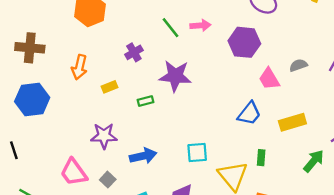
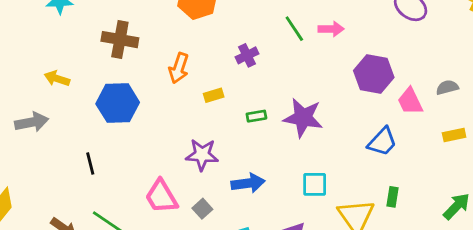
purple hexagon: (244, 42) -> (374, 74), moved
purple star: (175, 76) -> (303, 118), moved
yellow rectangle: (292, 122) -> (454, 135), moved, size x0.7

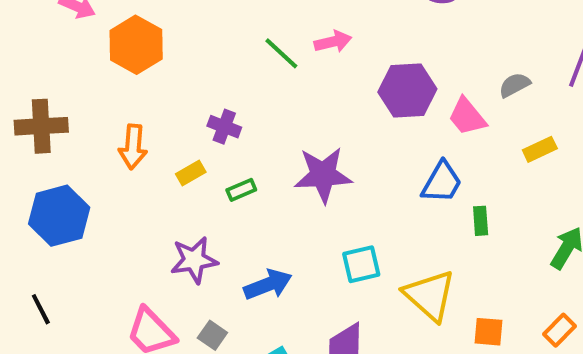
purple cross: (247, 55) -> (224, 127), moved, turned -30
green rectangle: (256, 116) -> (241, 190), moved
green rectangle: (392, 197) -> (481, 221), moved

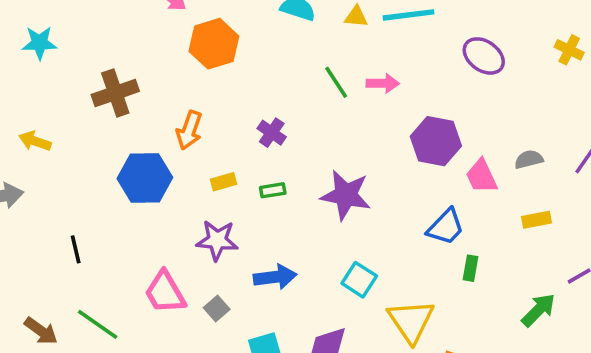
brown cross: (41, 126) -> (115, 93), turned -30
yellow rectangle: (191, 173) -> (223, 182), moved
blue hexagon: (59, 216) -> (145, 178), moved
cyan square: (361, 264) -> (359, 280), turned 32

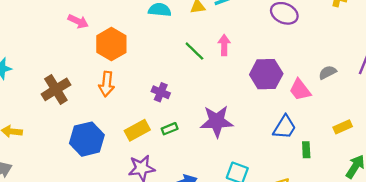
pink arrow: (383, 83) -> (224, 45), turned -78
orange arrow: (189, 130) -> (107, 84), moved
yellow rectangle: (223, 182) -> (137, 130), size x1.5
yellow rectangle: (537, 220) -> (343, 127), moved

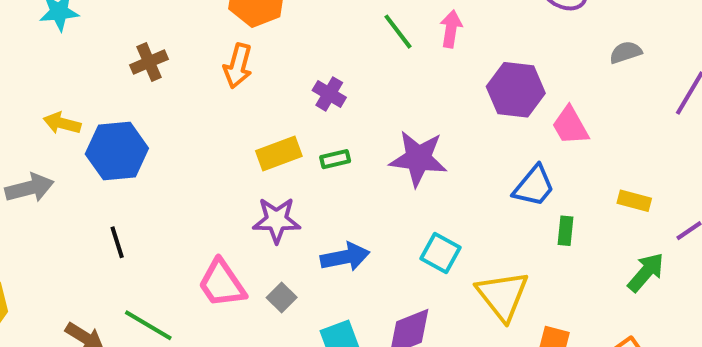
gray semicircle: (328, 72) -> (626, 52), moved
brown cross: (56, 89) -> (149, 62), size x0.7
yellow rectangle: (343, 127) -> (634, 201), turned 30
blue hexagon: (87, 139) -> (117, 151), moved

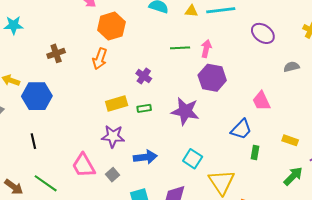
green line: (398, 32) -> (180, 48), turned -60
purple hexagon: (516, 90) -> (212, 78), moved

